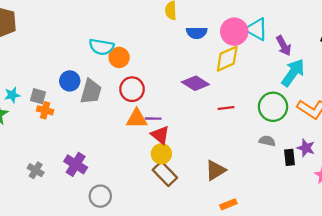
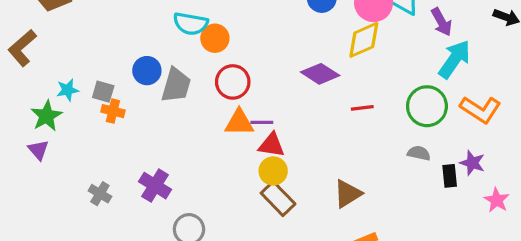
red triangle: (160, 135) -> (272, 145), turned -30

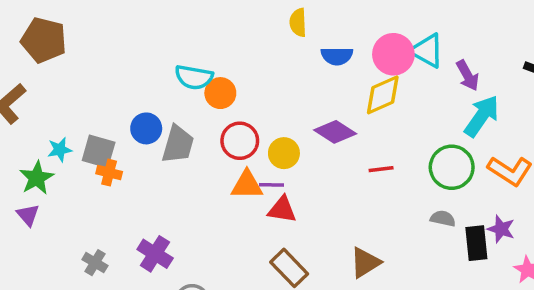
gray square: (103, 92) -> (99, 151), size x1.4
yellow circle: (273, 171) -> (284, 153), moved
black rectangle: (450, 176) -> (476, 243), size x1.4

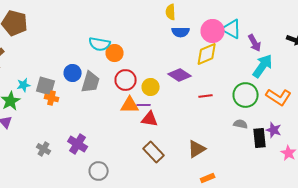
yellow semicircle: (298, 22) -> (171, 12), moved

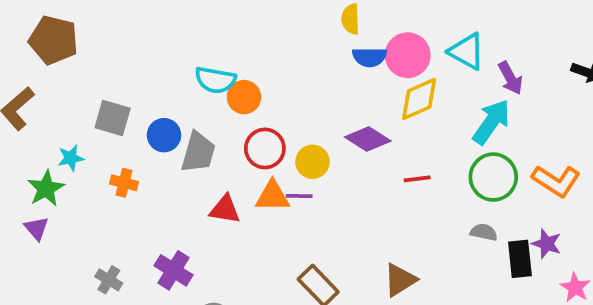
pink circle: (213, 31) -> (408, 55), moved
cyan arrow: (263, 66) -> (491, 122), moved
gray square: (46, 86) -> (113, 118), moved
red triangle: (150, 119) -> (225, 209), moved

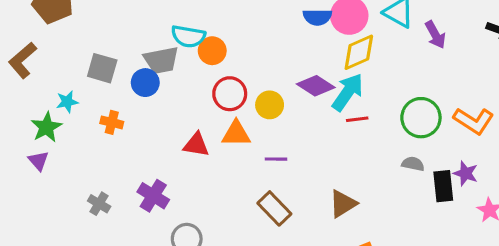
cyan arrow: (491, 122) -> (348, 92), moved
gray trapezoid: (198, 152) -> (161, 60), moved, turned 63
purple line: (299, 196) -> (276, 159), moved

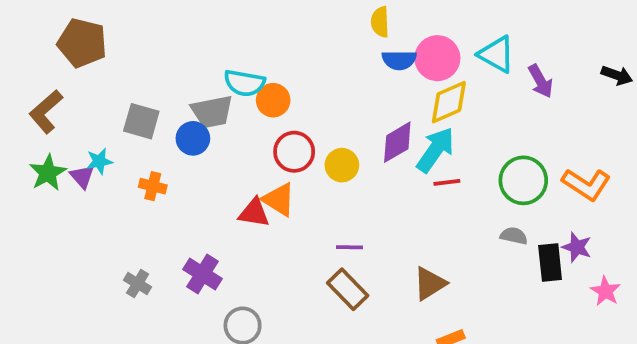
purple diamond: (316, 86) -> (397, 142), turned -63
green star: (46, 127) -> (48, 173), moved
orange triangle: (236, 134) -> (279, 199), moved, turned 32
purple line: (276, 159) -> (350, 247), moved
purple triangle: (38, 161) -> (82, 177), moved

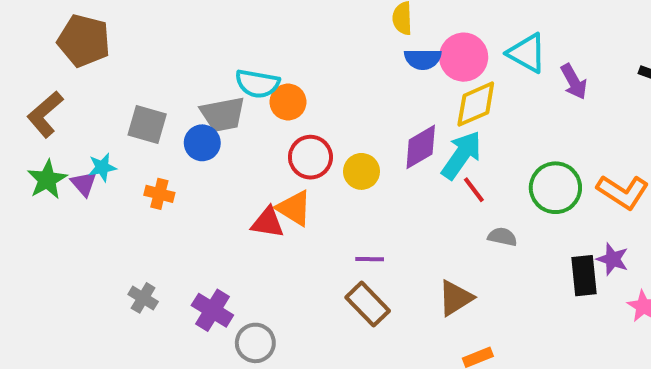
red line: (447, 182) -> (474, 190), turned 60
gray semicircle: (514, 236) -> (502, 237), moved
purple cross: (202, 274) -> (212, 310), moved

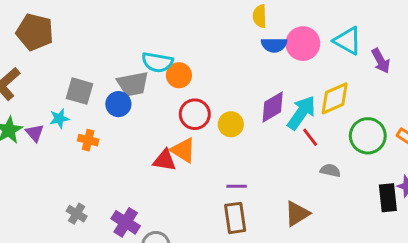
yellow diamond: (476, 104) -> (335, 98), moved
cyan star: (102, 167) -> (59, 119), moved
brown rectangle: (368, 304) -> (235, 218), turned 36

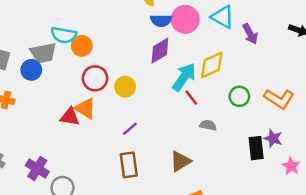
purple diamond: (273, 107) -> (160, 51), moved
green circle: (368, 136) -> (239, 96), size x0.7
purple line: (237, 186) -> (130, 129), moved, turned -42

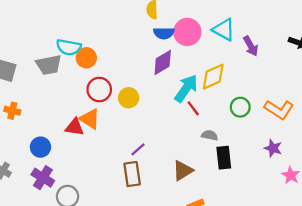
blue circle: (31, 70) -> (40, 147), moved
purple line: (130, 129) -> (138, 149), moved
black rectangle: (256, 148) -> (224, 158), moved

